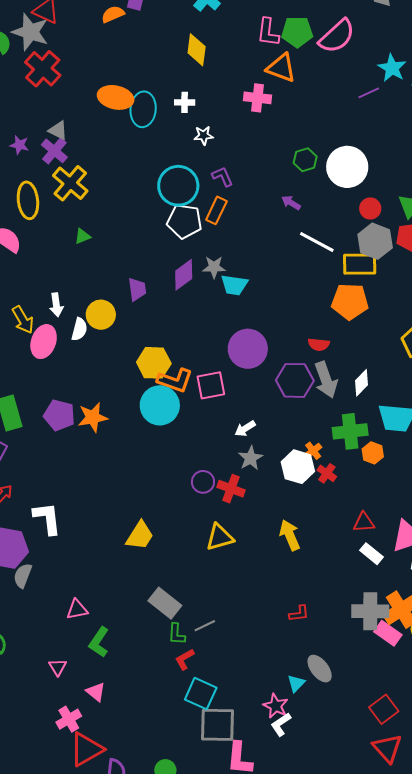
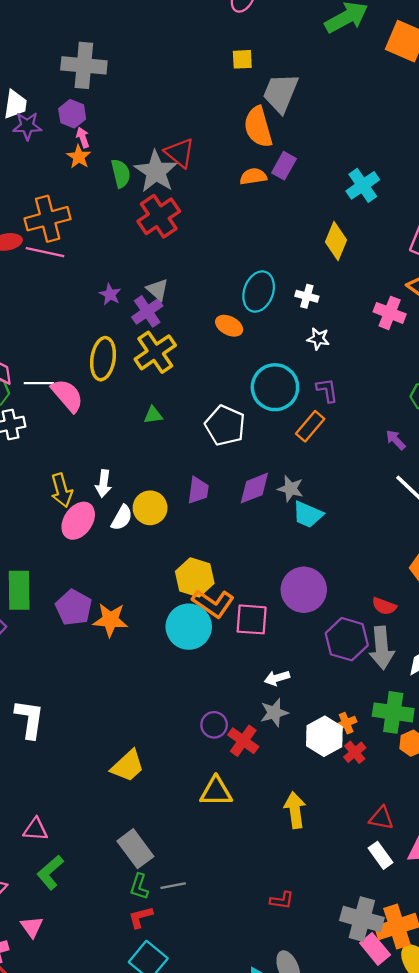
orange ellipse: (116, 97) -> (229, 326), moved, size x0.7
white pentagon: (184, 221) -> (225, 425), moved

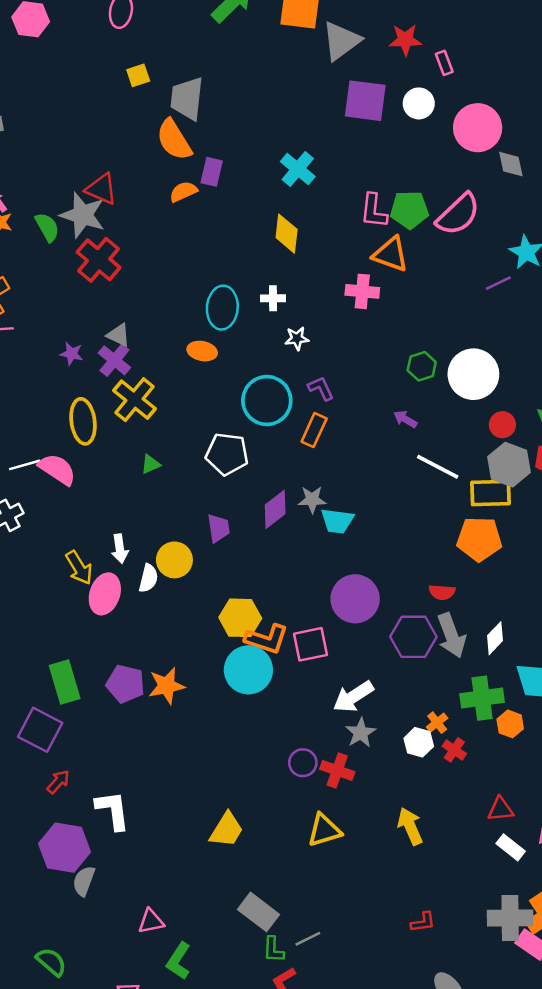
white arrow: (277, 678) -> (353, 697), size x1.6
white hexagon: (324, 736) -> (419, 742), size x0.7

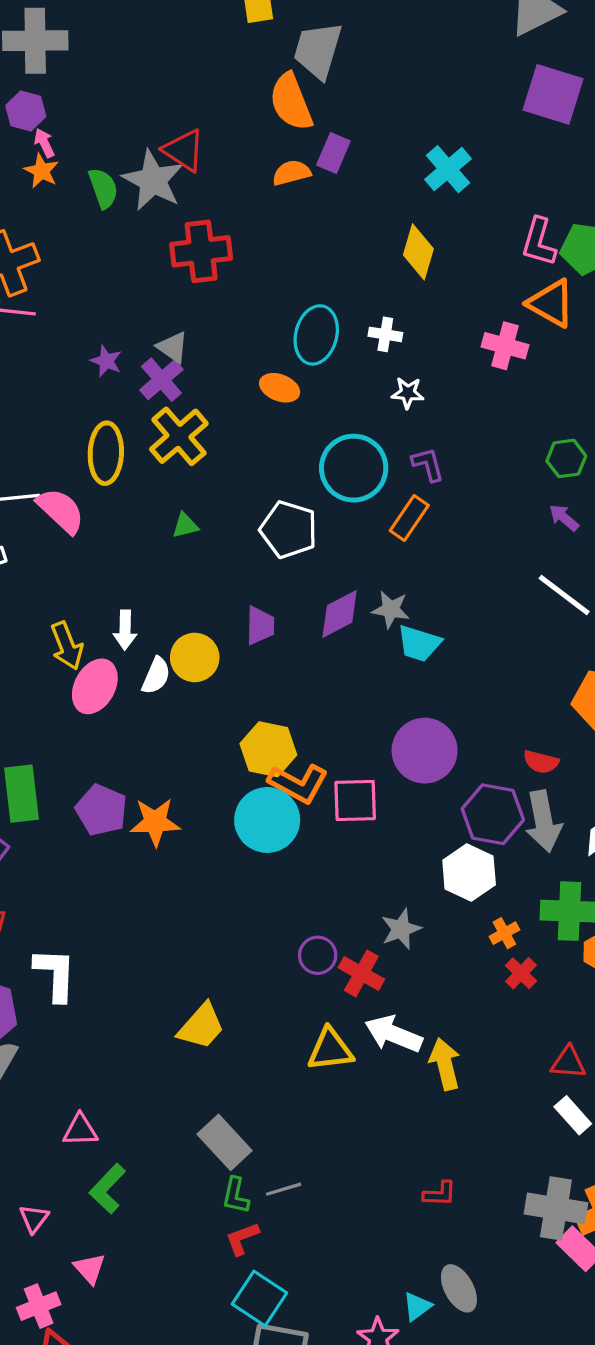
red cross: (99, 260) -> (201, 251), moved, turned 33
purple arrow: (405, 419) -> (564, 518), moved
white arrow: (353, 697) -> (393, 1034), moved, turned 45
white hexagon: (419, 742) -> (469, 873), moved, size x1.4

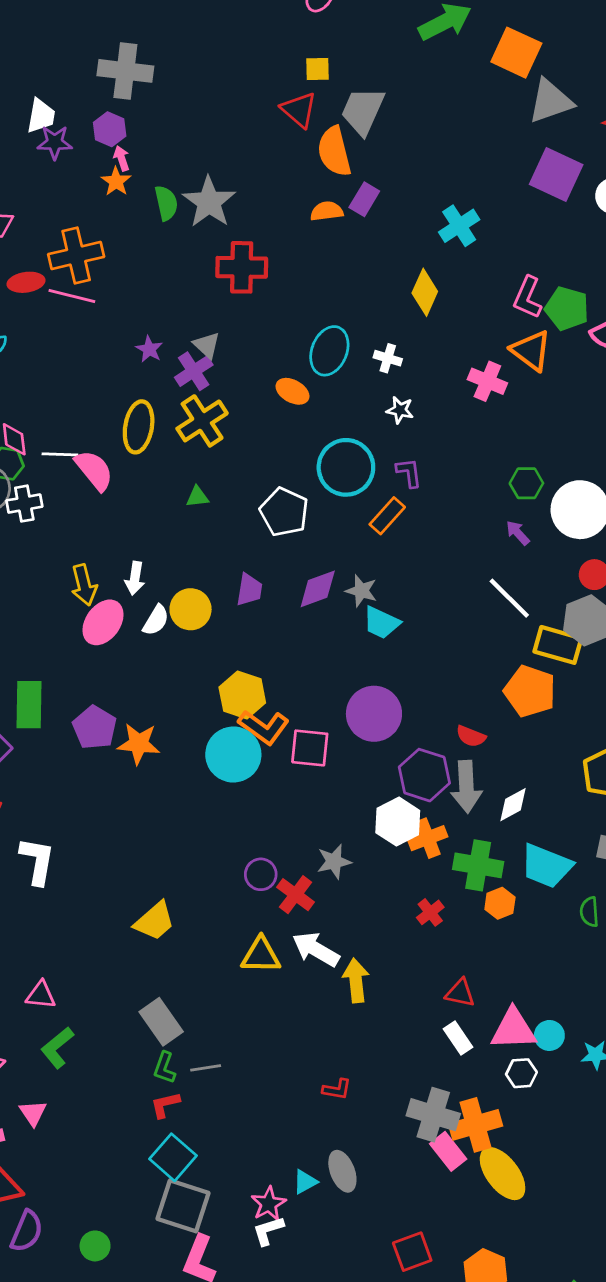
red triangle: (184, 150) -> (299, 110), moved
orange cross: (504, 933) -> (428, 838), moved, size x1.5

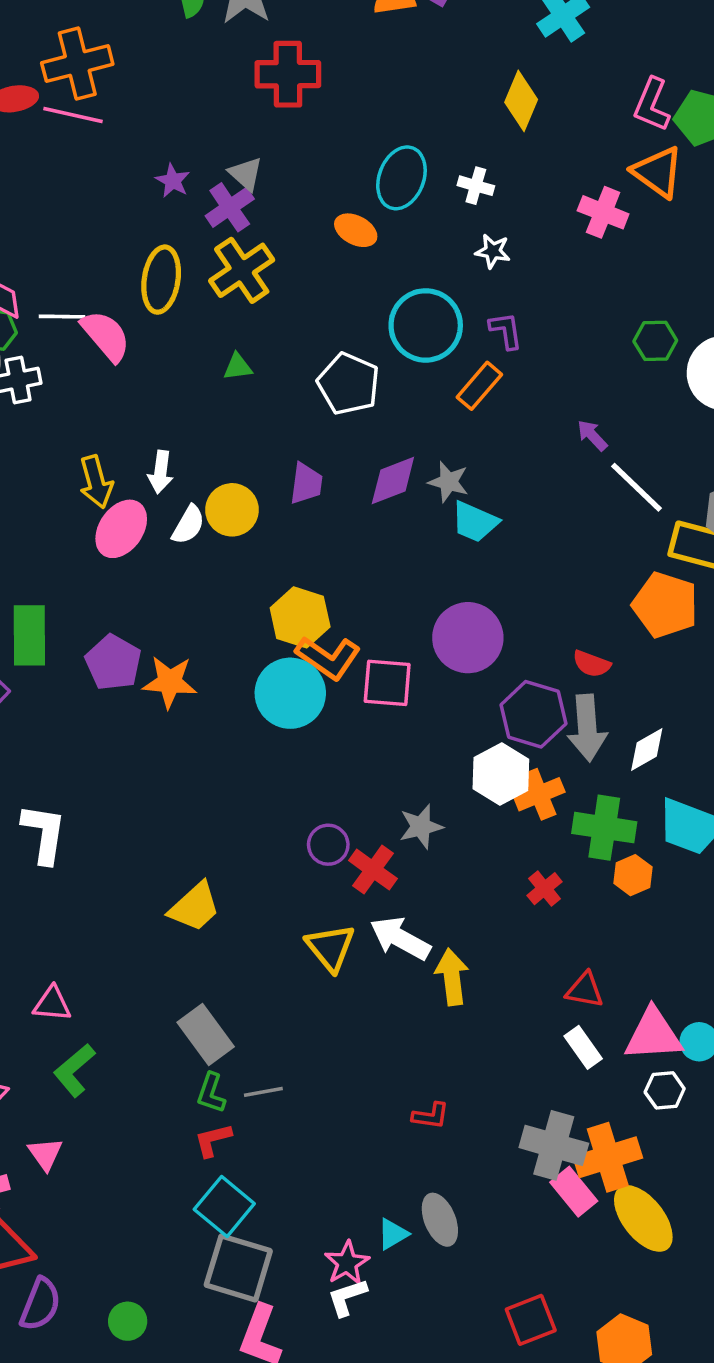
purple arrow: (518, 533) -> (592, 435), moved
yellow triangle: (261, 955) -> (330, 948), turned 51

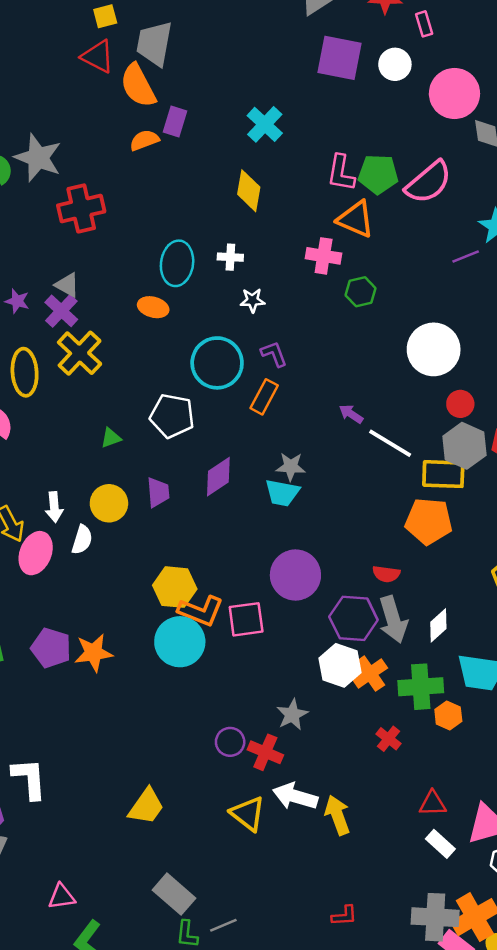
green hexagon: (655, 341) -> (361, 292), moved
green triangle: (238, 367) -> (111, 438), moved
gray star: (449, 482) -> (291, 467), moved
yellow circle: (232, 510) -> (109, 503), moved

